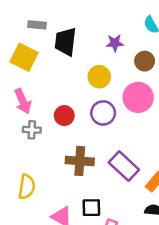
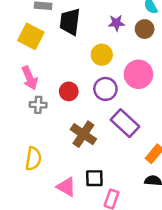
brown circle: (145, 61) -> (145, 29), moved
brown cross: (80, 161) -> (83, 134), turned 30
purple rectangle: (124, 166) -> (125, 123), moved

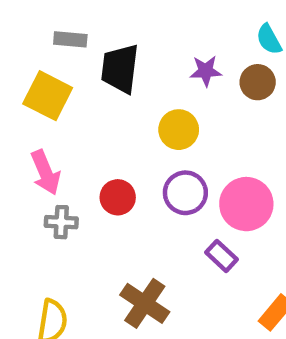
pink circle: (138, 74) -> (246, 204), moved
purple rectangle: (125, 123) -> (222, 256), size x0.6
brown cross: (83, 134) -> (145, 303), moved

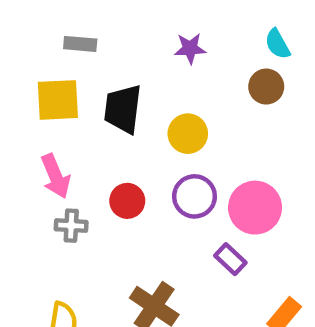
black trapezoid: (120, 69) -> (123, 109), moved
purple star: (206, 71) -> (190, 48), moved
yellow square: (48, 96) -> (58, 100), turned -30

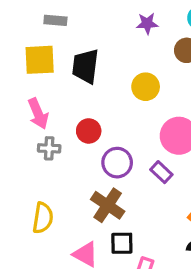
purple star: (190, 48) -> (147, 23), moved
yellow circle: (188, 134) -> (146, 87), moved
purple circle: (195, 196) -> (117, 163), moved

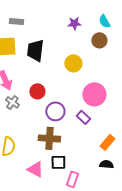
gray cross: (49, 148) -> (12, 102), turned 32
brown cross: (108, 205) -> (49, 138), turned -30

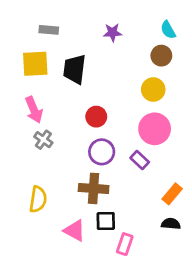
purple star: (74, 23) -> (113, 33), moved
yellow circle: (73, 63) -> (153, 89), moved
red circle: (37, 91) -> (96, 117), moved

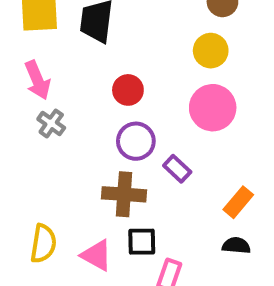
purple rectangle: (140, 160) -> (177, 169), moved
yellow semicircle: (38, 199) -> (43, 244), moved

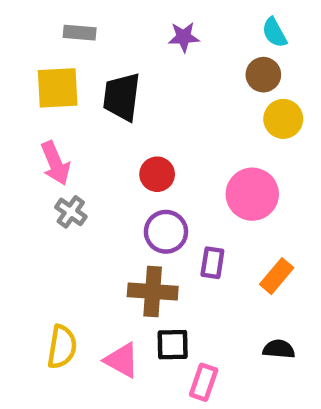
yellow circle: (211, 51) -> (283, 119), moved
purple rectangle: (177, 169) -> (212, 263), turned 56
orange rectangle: (238, 202) -> (277, 276), moved

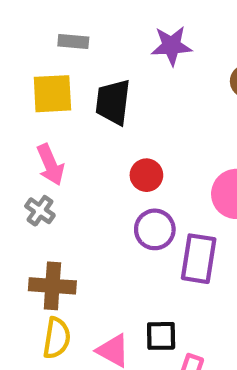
purple star: (184, 37) -> (172, 46), size x1.4
gray cross: (71, 212) -> (40, 211), moved
purple rectangle: (212, 263) -> (199, 259), size x1.6
brown cross: (153, 292) -> (52, 286), moved

